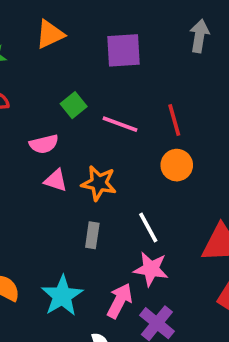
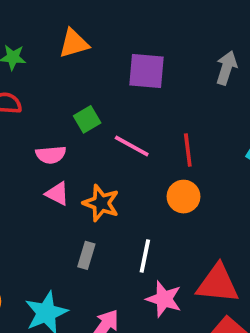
white line: (148, 228) -> (145, 256), turned 32
pink star: (151, 269) -> (164, 299), moved

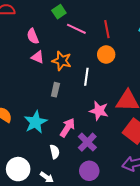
green square: (87, 119) -> (59, 12), moved
pink semicircle: (51, 155) -> (33, 36), turned 77
white line: (145, 256) -> (86, 77), moved

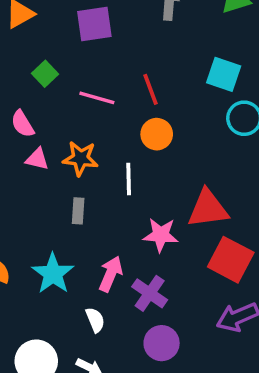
green square: (59, 12) -> (45, 74), moved

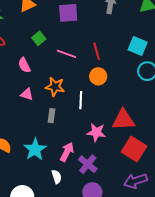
pink triangle: (37, 159) -> (27, 94), moved

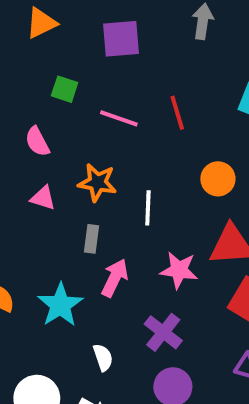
green square: (39, 38) -> (65, 89), turned -32
orange circle: (98, 76) -> (218, 179), moved
pink arrow: (67, 152) -> (115, 278), moved

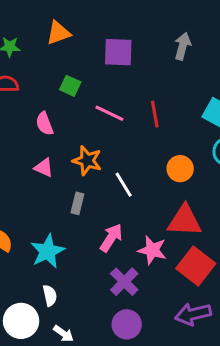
white line: (148, 208) -> (124, 185), turned -40
pink star: (179, 270) -> (152, 250), moved
pink arrow: (115, 278) -> (111, 238), moved
white semicircle: (103, 357) -> (50, 296), moved

